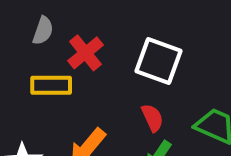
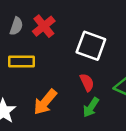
red cross: (86, 53) -> (44, 26), moved

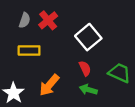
white square: (91, 46) -> (88, 37), turned 30
green arrow: (91, 107) -> (88, 90), turned 72

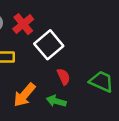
white square: (88, 37) -> (49, 45), moved
green arrow: (88, 90) -> (56, 101), moved

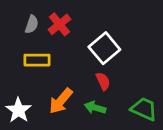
white square: (49, 45) -> (104, 48), moved
green trapezoid: (101, 82) -> (144, 109), moved

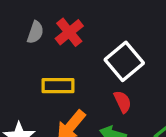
yellow rectangle: (37, 60) -> (58, 86), moved

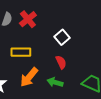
white square: (124, 61) -> (62, 37), size x0.7

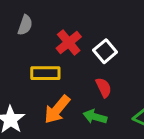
red cross: (28, 19) -> (69, 43), moved

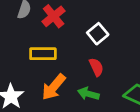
red cross: (69, 43) -> (54, 16), moved

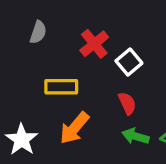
red cross: (54, 16) -> (94, 44), moved
green arrow: (88, 94) -> (136, 136), moved

